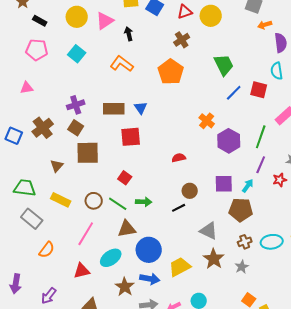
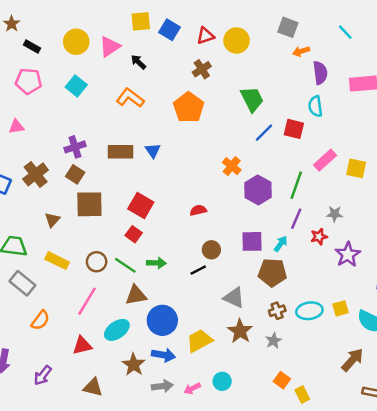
black arrow: (129, 34) -> (138, 62), turned -32
red square: (131, 137) -> (141, 206), moved, turned 35

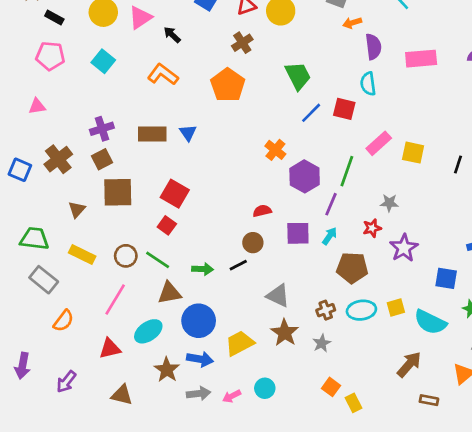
brown square: (75, 174) -> (102, 159), turned 30
red semicircle: (198, 210) -> (262, 211), moved
purple line: (296, 219) -> (331, 204), moved
green arrow: (156, 263) -> (203, 269), moved
brown pentagon: (272, 272) -> (352, 268), moved

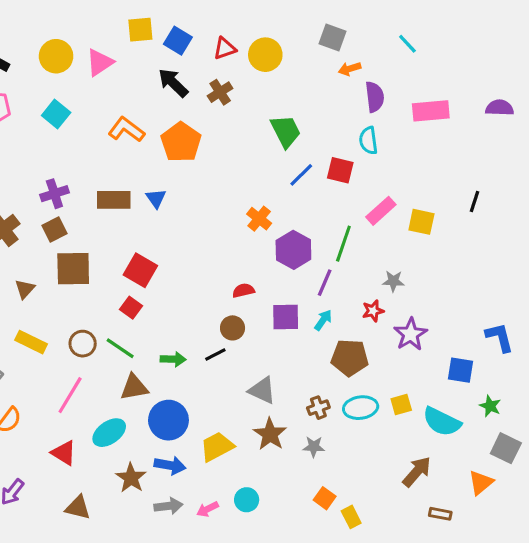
black arrow: (172, 35) -> (173, 83), moved, size x1.5
orange pentagon: (228, 85) -> (181, 142), moved
black line: (458, 164) -> (475, 201), moved
gray star: (322, 343) -> (314, 447), turned 30
red triangle: (110, 349) -> (64, 453), turned 45

